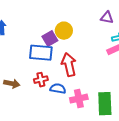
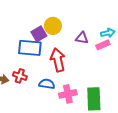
purple triangle: (107, 18) -> (82, 38), moved
red cross: (41, 80) -> (20, 76), moved, turned 32

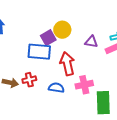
red cross: (20, 76) -> (29, 80), turned -32
pink cross: (68, 94) -> (84, 85), moved

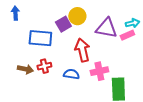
purple triangle: (91, 42) -> (106, 28), size x1.6
blue rectangle: (39, 52) -> (40, 38), moved

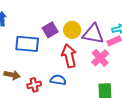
yellow circle: (77, 16) -> (72, 30), moved
red cross: (44, 66) -> (34, 85), moved
pink cross: (99, 71) -> (100, 58), moved, turned -30

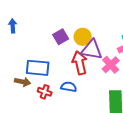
purple triangle: (93, 34) -> (92, 50), moved
blue rectangle: (27, 44) -> (38, 68), moved
red cross: (34, 85) -> (45, 92), turned 32

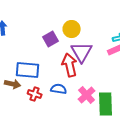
yellow circle: (83, 37) -> (72, 29), moved
purple triangle: (92, 50) -> (82, 52), turned 50
pink cross: (111, 65) -> (87, 95), moved

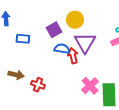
red arrow: (70, 65) -> (73, 56), size x0.7
blue rectangle: (28, 70) -> (23, 39), moved, size x0.6
blue semicircle: (59, 89) -> (62, 49), moved

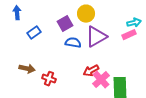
blue rectangle: (23, 39) -> (34, 33), turned -40
purple triangle: (85, 43) -> (96, 37), turned 30
red arrow: (73, 56) -> (91, 71), moved, turned -105

